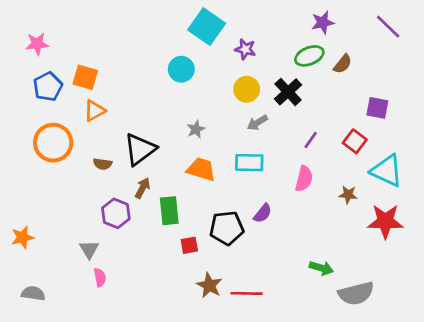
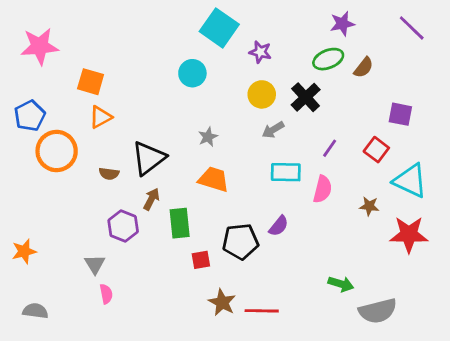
pink star: (37, 44) -> (40, 46), size x1.5
blue pentagon: (48, 87) -> (30, 116), moved
cyan rectangle: (249, 163) -> (286, 172), moved

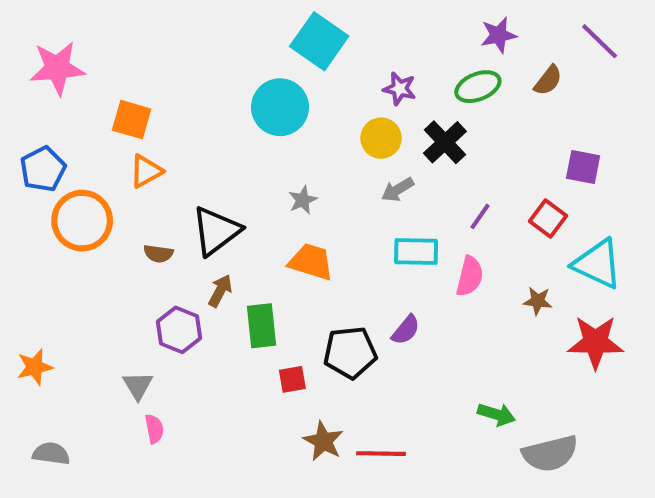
purple star: (260, 52) -> (400, 89), moved
brown semicircle: (364, 68) -> (548, 80), moved
cyan circle: (192, 73) -> (280, 107), size x1.4

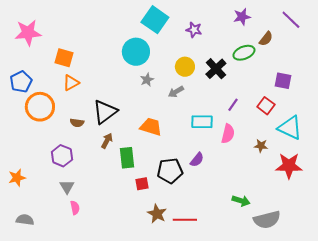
green ellipse: (478, 87) -> (244, 53), moved
purple star: (400, 89) -> (194, 30), moved
gray arrow: (398, 190) -> (176, 92), moved
gray star: (303, 200) -> (147, 80), moved
purple hexagon: (179, 330) -> (62, 156), moved

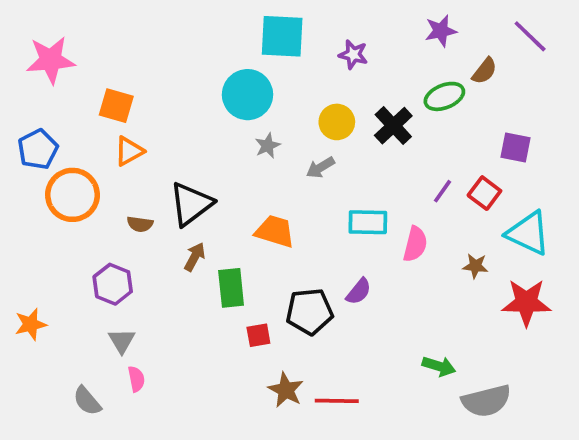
cyan square: (155, 20) -> (282, 36), turned -32
purple line: (233, 105) -> (443, 191), moved
gray semicircle: (25, 220) -> (87, 401), moved, turned -138

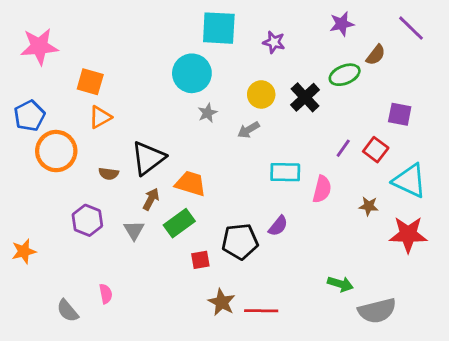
orange trapezoid: (275, 231) -> (191, 184), moved
green rectangle: (231, 288) -> (179, 223), turned 60
gray triangle: (122, 341) -> (134, 230), moved

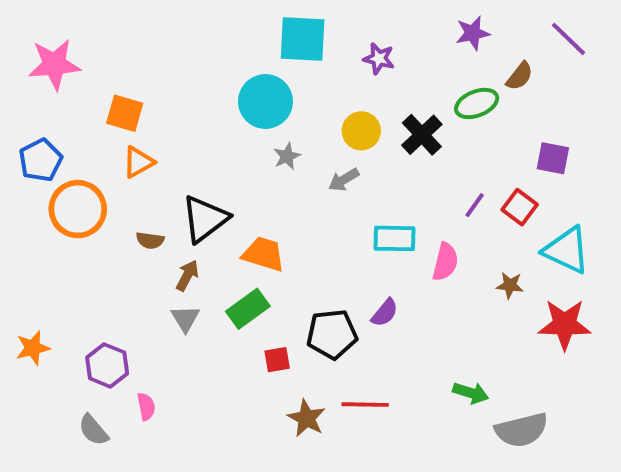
brown arrow: (151, 199) -> (187, 276), moved
purple hexagon: (87, 220) -> (107, 365), moved
red line: (261, 311) -> (365, 405), moved

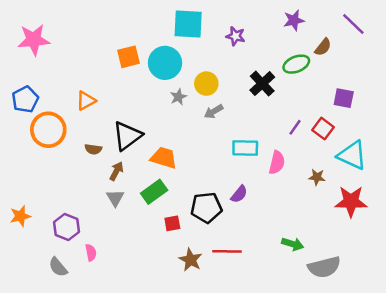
orange square: (125, 113) -> (129, 57), moved, turned -30
yellow circle: (361, 131) -> (206, 84), moved

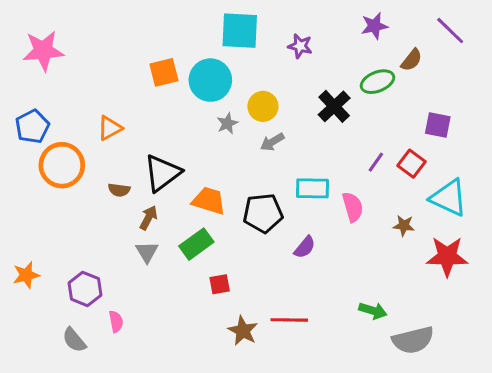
pink semicircle: (277, 163) -> (353, 207), turned -30
black pentagon: (206, 208) -> (263, 213), moved

